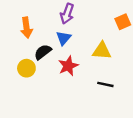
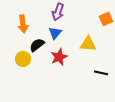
black line: (105, 84) -> (101, 73), moved

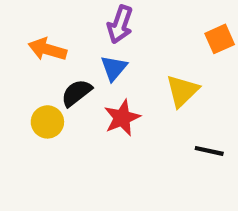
orange arrow: (23, 24) -> (47, 49), turned 114
yellow triangle: (88, 44) -> (182, 91), turned -48

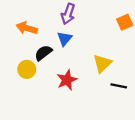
yellow triangle: (182, 91) -> (102, 63), moved
red star: (122, 118) -> (67, 80), moved

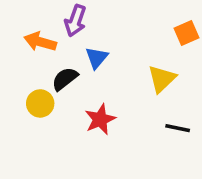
purple arrow: (68, 14) -> (75, 21), moved
yellow triangle: (102, 63) -> (162, 79), moved

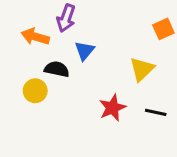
black semicircle: (65, 79) -> (57, 69), turned 50
red star: (100, 119) -> (112, 108), moved

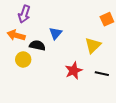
purple arrow: (66, 18) -> (24, 14), moved
orange arrow: (35, 37) -> (16, 35), moved

